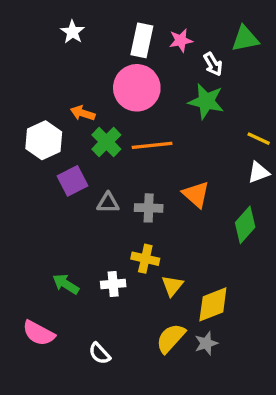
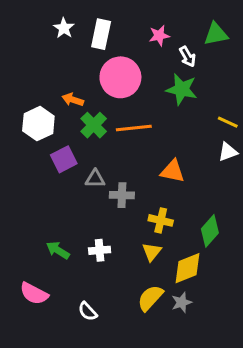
white rectangle: (142, 40) -> (101, 34), moved
orange triangle: (196, 194) -> (173, 171), turned -30
gray cross: (149, 208) -> (122, 195), moved
green diamond: (245, 225) -> (210, 231), moved
yellow cross: (145, 259) -> (161, 220), moved

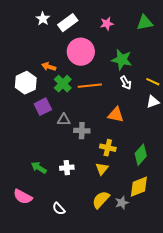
white rectangle: (101, 34) -> (68, 23), turned 42
white arrow: (188, 56) -> (126, 83), moved
yellow diamond: (188, 268) -> (139, 187), moved

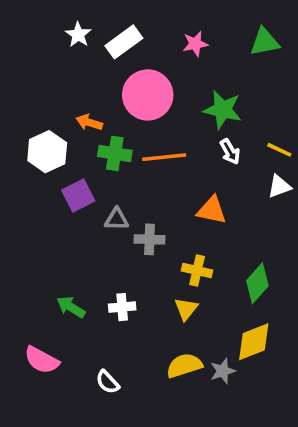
green cross: (63, 84) -> (115, 153), turned -36
yellow semicircle: (101, 200) -> (184, 366), turned 30

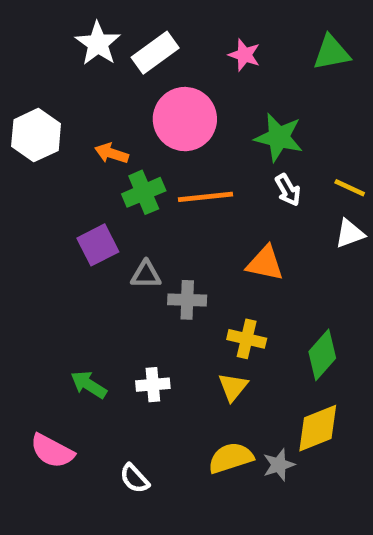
white star: (78, 35) -> (98, 43), size x1.4
pink star: (195, 44) -> (244, 55), turned 30
white hexagon: (47, 152) -> (36, 135), moved
green cross: (115, 153) -> (144, 192), turned -32

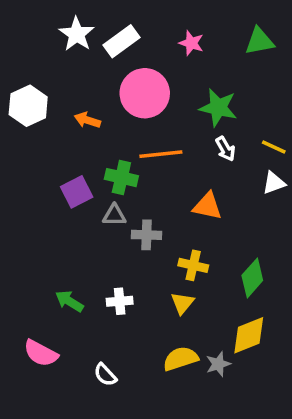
green cross: (144, 192) -> (121, 178), moved, turned 36

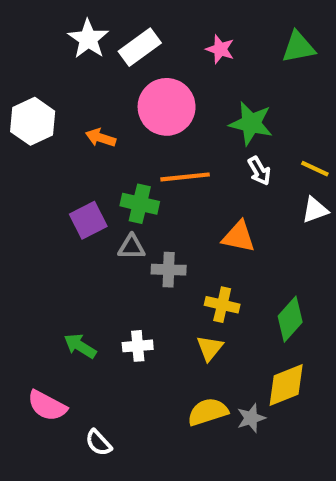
white semicircle: (105, 375) -> (99, 443), moved

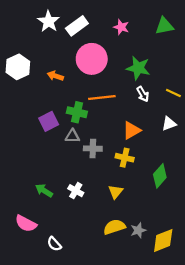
white triangle: (315, 210) -> (169, 124), moved
orange triangle: (239, 237) -> (131, 130), turned -42
yellow cross: (222, 305) -> (125, 158), moved
white cross: (138, 346) -> (76, 191), turned 35
yellow diamond: (286, 385) -> (163, 241), moved

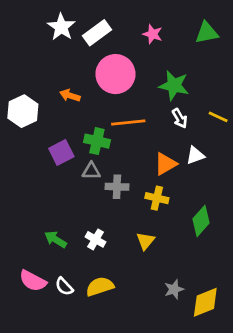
white hexagon: (18, 67) -> (23, 111), moved
white triangle: (169, 124) -> (195, 155), moved
yellow semicircle: (114, 227) -> (100, 286), moved
white semicircle: (54, 244) -> (64, 286), moved

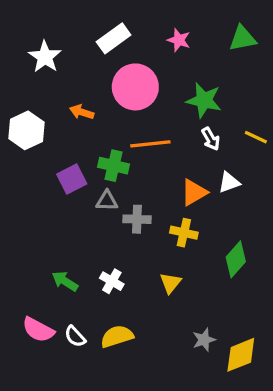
white star: (61, 27) -> (45, 57), moved

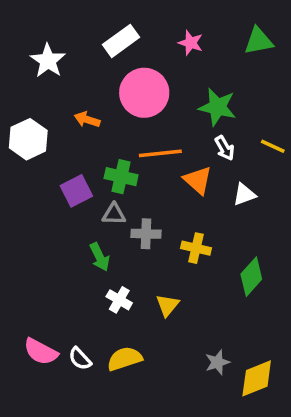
orange triangle: (194, 192) -> (198, 180), moved, turned -48
green arrow: (65, 281) -> (100, 257), moved, turned -148
yellow triangle: (170, 283) -> (167, 305), moved

